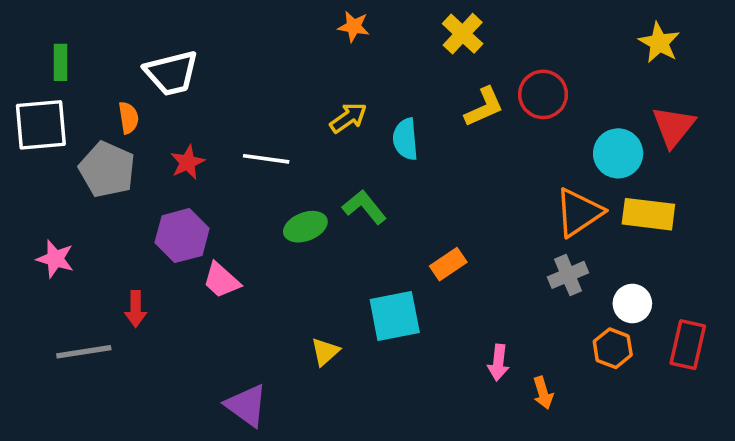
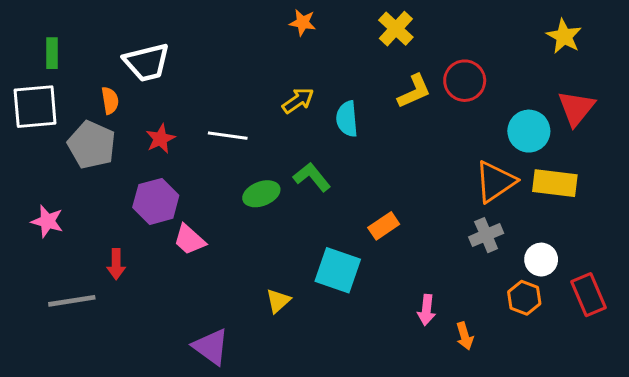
cyan square: (395, 316) -> (338, 270), turned 30
red rectangle: (688, 345) -> (589, 295), turned -36

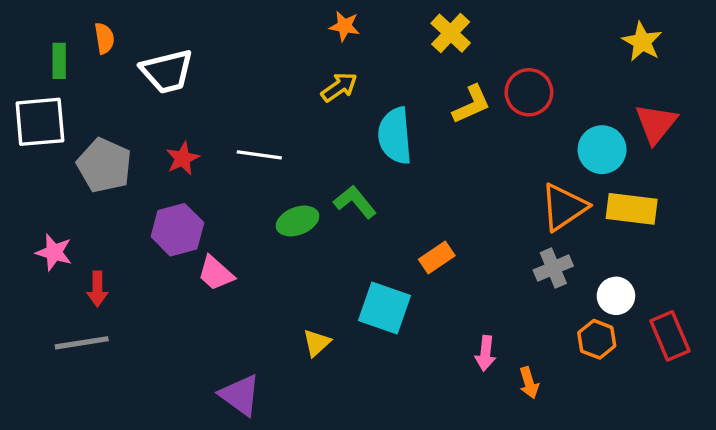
orange semicircle: (110, 101) -> (104, 38), moved
yellow arrow: (298, 101) -> (339, 87), moved
cyan semicircle: (347, 119) -> (395, 136), size x1.4
red arrow: (116, 264) -> (97, 289), moved

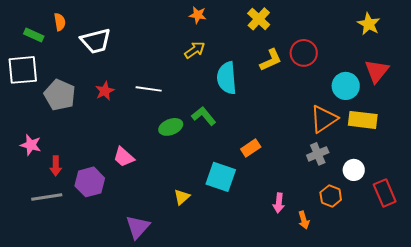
green rectangle: (59, 61) -> (34, 35), turned -66
purple hexagon: (177, 230) -> (90, 182), moved
orange hexagon: (597, 339) -> (331, 196), moved
purple triangle: (240, 395) -> (138, 227), turned 36

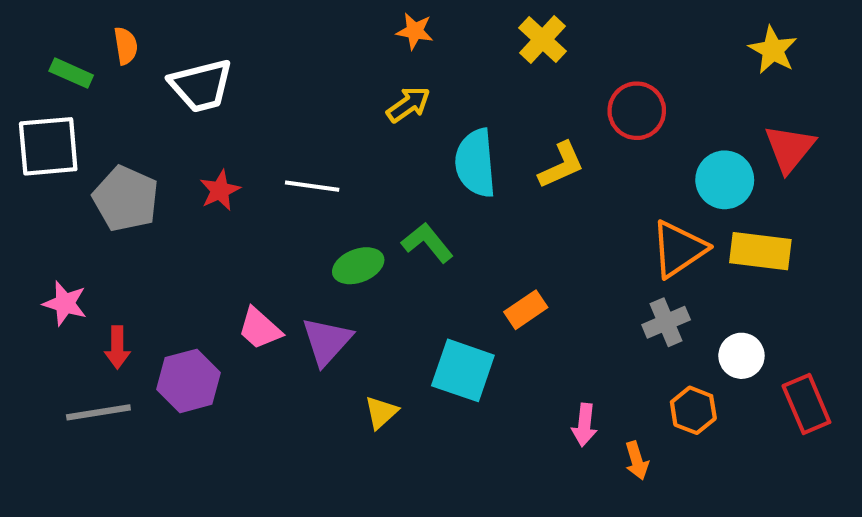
yellow L-shape: (271, 60) -> (561, 165), moved
purple triangle: (138, 227) -> (327, 341), moved

